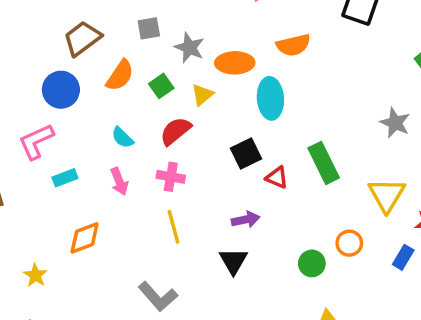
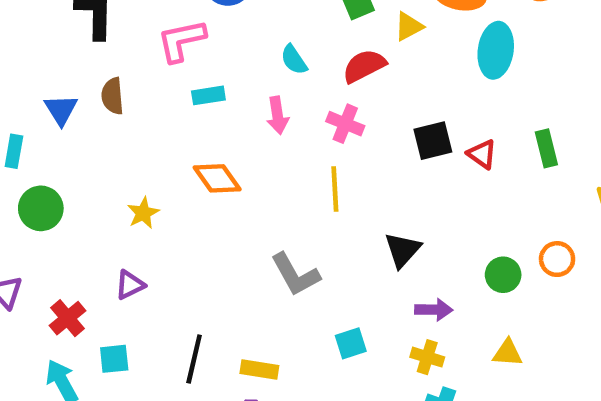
black square: (246, 154) -> (433, 141), moved
green rectangle: (324, 163) -> (546, 148), size x0.7
purple arrow: (246, 220) -> (434, 310), moved
orange diamond: (85, 238) -> (217, 178), turned 63

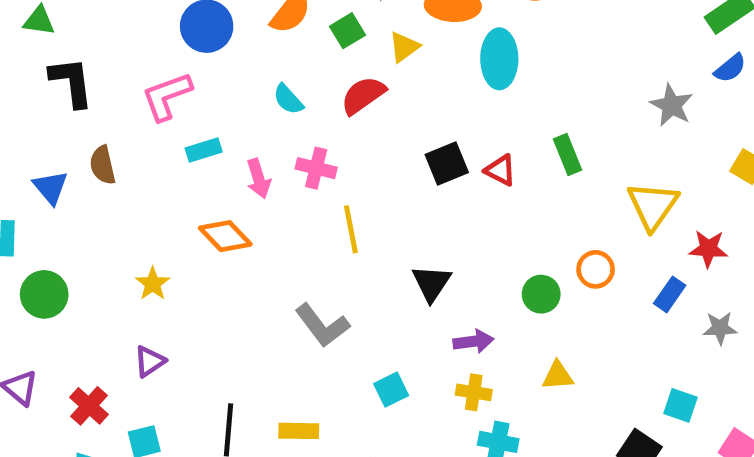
pink arrow: (277, 115) -> (259, 179), moved
pink cross: (345, 124) -> (316, 168), moved

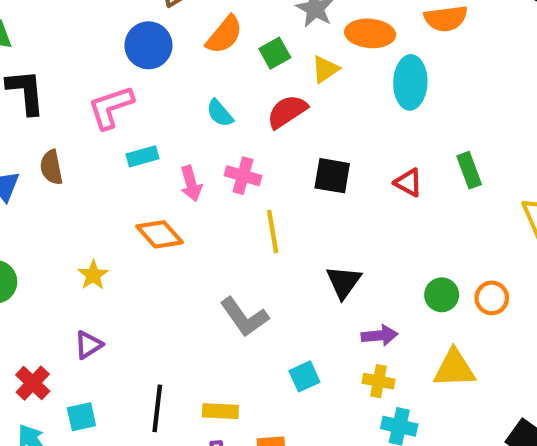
black square: (447, 163) -> (332, 176), moved, turned 30
orange circle: (596, 269) -> (492, 298), moved
yellow triangle: (558, 376) -> (454, 368), size x1.5

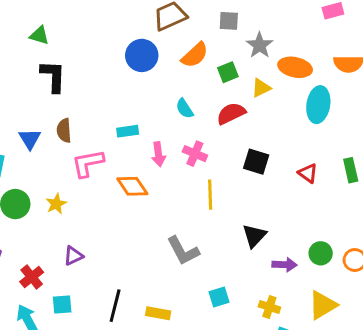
pink L-shape: (111, 107) -> (88, 163), moved
yellow star: (93, 275) -> (56, 204), moved
purple arrow: (380, 335) -> (285, 265), moved
yellow triangle: (454, 368) -> (323, 305), turned -36

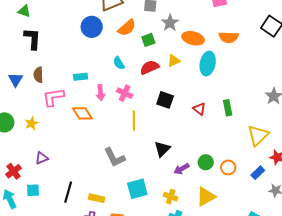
yellow triangle: (261, 88) -> (174, 61), moved
purple arrow: (285, 265) -> (182, 169), turned 147
cyan square: (219, 297) -> (137, 189), size x1.5

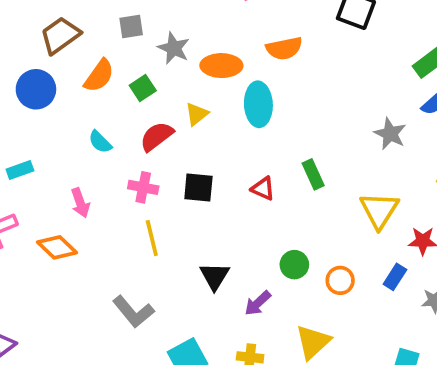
cyan rectangle: (81, 77) -> (20, 170), moved
pink cross: (125, 93) -> (143, 187), moved
green circle: (206, 162) -> (294, 265), moved

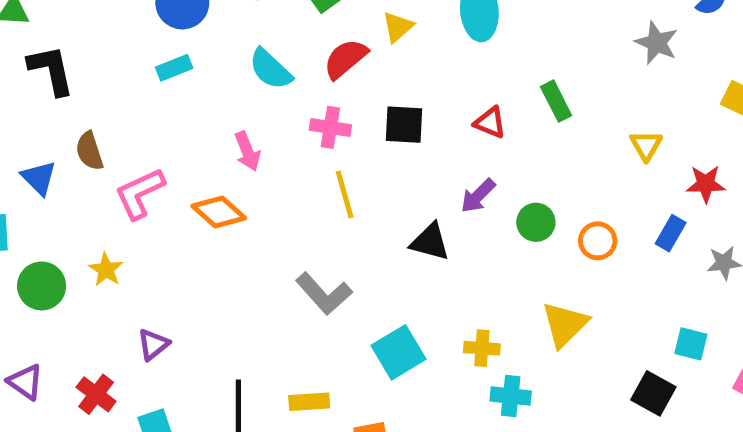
cyan semicircle: (100, 142) -> (270, 69), size x1.4
cyan rectangle: (20, 170) -> (174, 68), moved
yellow triangle: (379, 210) -> (646, 145), size x0.6
black triangle: (214, 276) -> (430, 242), turned -44
purple arrow: (258, 303) -> (478, 196), moved

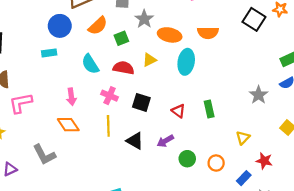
red semicircle: (345, 59) -> (124, 68), turned 36
orange diamond: (219, 212) -> (68, 125), moved
orange circle: (598, 241) -> (216, 163), moved
black triangle: (430, 242) -> (135, 141), moved
gray L-shape: (324, 294) -> (44, 155), moved

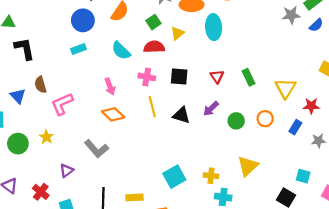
green square: (121, 38) -> (153, 22), moved
gray star: (259, 95) -> (291, 15), moved, turned -30
green rectangle: (209, 109) -> (249, 77), moved
red triangle: (178, 111) -> (217, 77), turned 32
yellow triangle: (243, 138) -> (285, 88), size x1.5

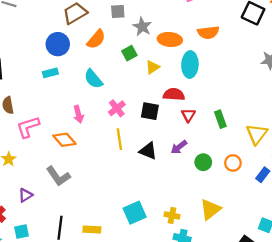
red semicircle: (154, 47) -> (174, 94), moved
pink cross: (147, 77) -> (117, 108), turned 35
orange diamond: (113, 114) -> (64, 140), moved

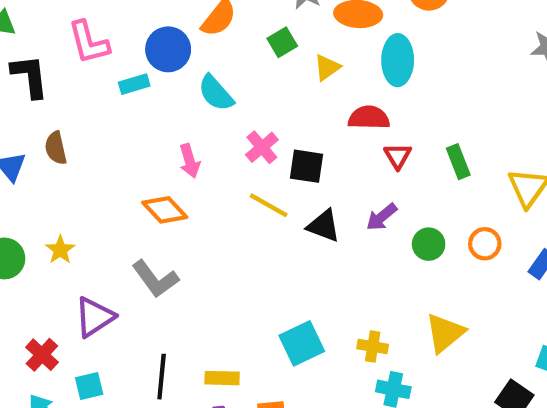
blue circle: (58, 44) -> (168, 49), moved
black square: (150, 111) -> (306, 166), moved
pink L-shape: (28, 127) -> (89, 42), moved, turned -85
yellow line: (119, 139) -> (269, 205), turned -50
purple triangle: (26, 195) -> (94, 317), size x1.5

